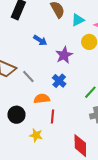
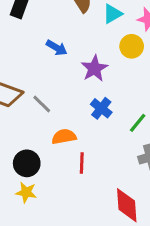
blue cross: (59, 81) -> (101, 108), moved
yellow star: (36, 135) -> (26, 192), moved

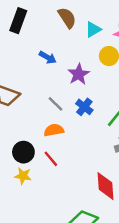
gray line: (42, 104) -> (56, 104), moved
red line: (82, 163) -> (51, 159), moved, turned -42

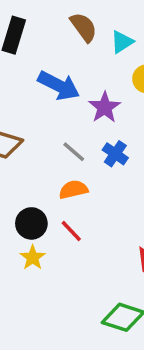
blue arrow: (48, 57) -> (59, 86), size x1.6
yellow star: (23, 176) -> (33, 258), turned 30

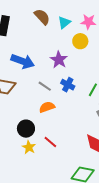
blue arrow: (59, 86) -> (23, 61), moved
red line: (71, 231) -> (50, 142), moved

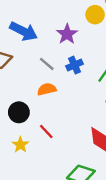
blue cross: (68, 85) -> (75, 65), turned 32
yellow star: (29, 147) -> (20, 145), moved

